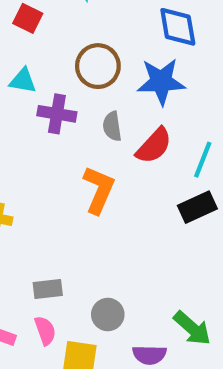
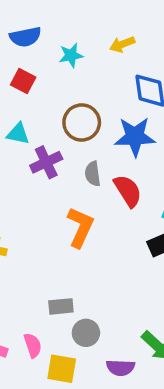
purple cross: (57, 114) -> (46, 162), turned -36
red semicircle: (154, 146) -> (128, 191), turned -76
gray rectangle: (48, 289) -> (61, 306), moved

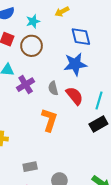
brown circle: (82, 122) -> (32, 46), moved
gray rectangle: (61, 306) -> (30, 167), moved

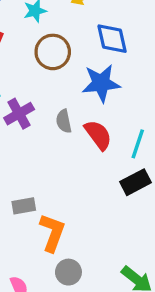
brown circle: (32, 46) -> (53, 52), moved
orange L-shape: (49, 120) -> (52, 233), moved
gray rectangle: (30, 167) -> (24, 206), moved

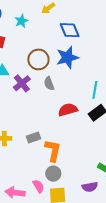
brown circle: (53, 52) -> (38, 59), moved
red semicircle: (98, 135) -> (68, 110), moved, turned -60
gray circle: (68, 272) -> (53, 174), moved

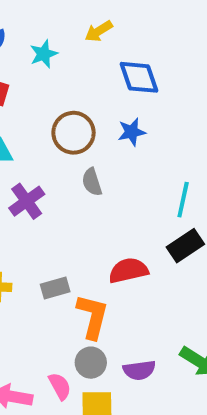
blue star: (67, 57) -> (132, 132), size x0.6
purple cross: (22, 83) -> (27, 201), moved
red semicircle: (68, 110) -> (128, 270), moved
purple semicircle: (90, 187) -> (139, 370), moved

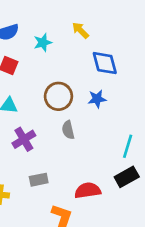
yellow arrow: (99, 31) -> (80, 30), turned 72
gray rectangle: (55, 288) -> (39, 180), moved

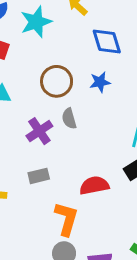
cyan star: (43, 43) -> (36, 22), size x1.5
purple cross: (24, 139) -> (39, 131), moved

